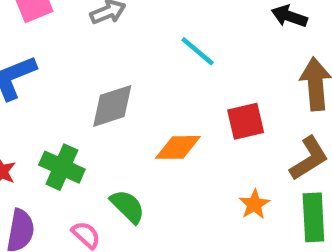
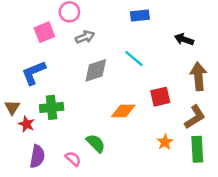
gray diamond: (112, 106) -> (96, 70), moved
green cross: (62, 167) -> (52, 107), moved, turned -30

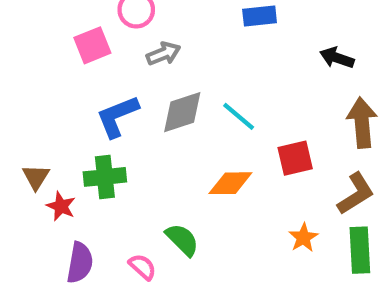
cyan line: (134, 58) -> (239, 116), moved
blue L-shape: (34, 73) -> (117, 116), moved

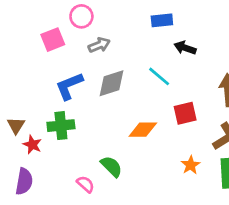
black arrow: (337, 58) -> (185, 48), moved
cyan line: (239, 116) -> (159, 76), moved
purple semicircle: (80, 263) -> (24, 181), moved

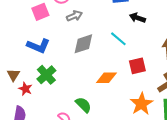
blue L-shape: (69, 86) -> (38, 46), moved, turned -135
green cross: (61, 126) -> (46, 75), turned -36
orange star: (191, 165) -> (141, 104), size x1.6

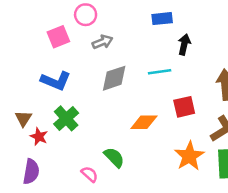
black arrow: (137, 18) -> (184, 45), turned 84
cyan line: (118, 39) -> (160, 72), turned -48

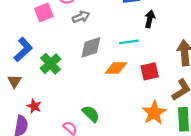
blue L-shape: (56, 81) -> (23, 50), moved, turned -65
green cross: (66, 118) -> (50, 64), moved
orange diamond: (144, 122) -> (116, 68), moved
red star: (39, 137) -> (34, 106), moved

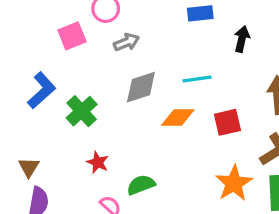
black arrow: (150, 19) -> (242, 39), moved
brown triangle: (15, 81) -> (29, 167), moved
red star: (34, 106) -> (98, 162), moved
green semicircle: (91, 114) -> (141, 185), turned -66

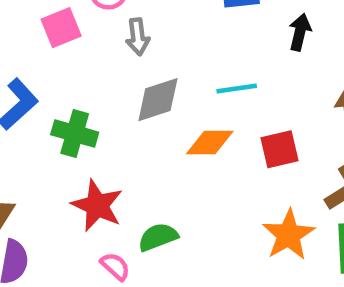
gray arrow: (126, 42) -> (138, 37), turned 105
green cross: (82, 111) -> (75, 133), turned -32
red star: (98, 162) -> (97, 206), size x1.6

